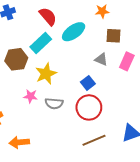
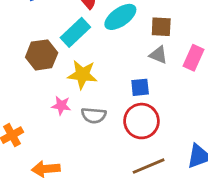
brown square: (113, 36) -> (161, 27), moved
yellow star: (46, 74) -> (82, 75), turned 30
blue square: (88, 83) -> (140, 87), turned 32

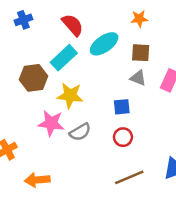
pink star: (61, 106) -> (51, 123), size x1.5
gray semicircle: (94, 115) -> (80, 132), turned -35
red circle: (141, 121) -> (123, 137), size x0.6

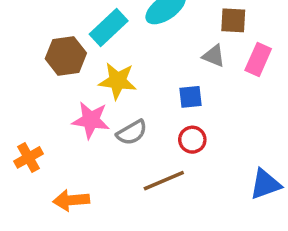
brown square: (141, 53) -> (233, 20), moved
brown line: (129, 177) -> (164, 181), moved

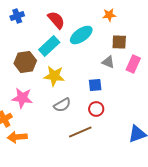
pink star: (91, 120) -> (22, 98), moved
orange arrow: (71, 200) -> (17, 137), moved

